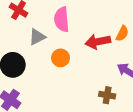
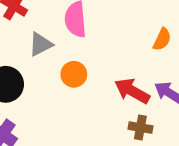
red arrow: (98, 42) -> (132, 91), moved, turned 40

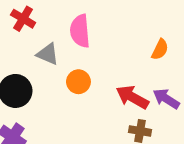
gray triangle: (41, 44) -> (48, 54), turned 50

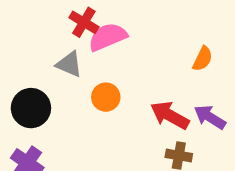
red cross: (23, 19) -> (84, 22), moved
pink semicircle: (80, 31) -> (108, 37), turned 72

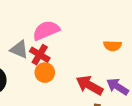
red cross: (84, 22) -> (40, 55), moved
orange semicircle: (203, 59) -> (112, 46), turned 66

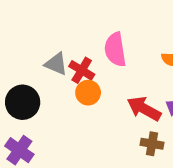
pink semicircle: (46, 30) -> (115, 50), moved, turned -76

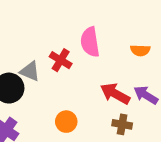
gray triangle: (56, 64) -> (30, 71), moved
orange circle: (88, 93) -> (66, 122), moved

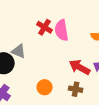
red cross: (61, 60) -> (45, 27), moved
brown cross: (122, 124) -> (76, 89), moved

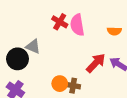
red arrow: (80, 67) -> (96, 63), turned 105
brown cross: (76, 89) -> (73, 86), moved

